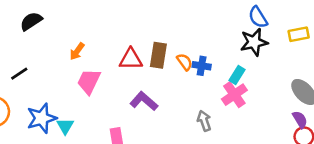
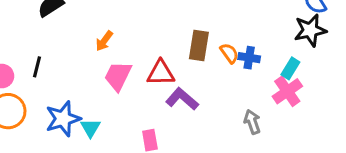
red triangle: (131, 59) -> (161, 73), moved
black line: (19, 74) -> (37, 67), turned -42

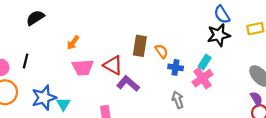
blue cross: (249, 58) -> (176, 67), moved
red triangle: (161, 73) -> (113, 65), turned 30
pink trapezoid: (118, 76) -> (83, 67), turned -120

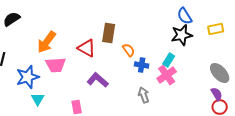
orange arrow: (73, 43) -> (47, 42), size x1.6
brown rectangle: (140, 46) -> (109, 33), moved
red triangle: (113, 65) -> (87, 48), moved
blue star: (44, 98) -> (28, 77), moved

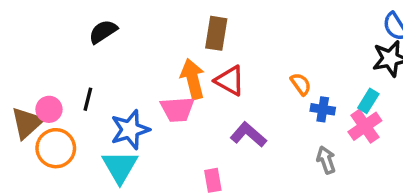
brown rectangle: (109, 33) -> (216, 33), moved
orange arrow: (47, 42) -> (193, 79), moved, turned 130
cyan triangle: (38, 99) -> (120, 167), moved, size x1.6

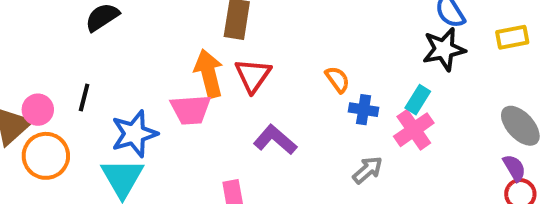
red triangle: (230, 81) -> (253, 75), turned 36
gray arrow: (326, 160) -> (368, 170), turned 68

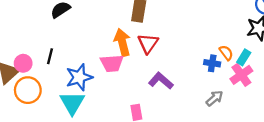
orange semicircle: (337, 79) -> (226, 53), moved

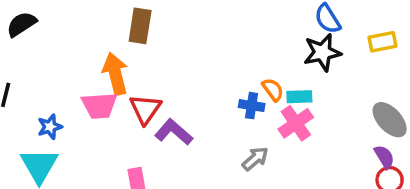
red triangle: (148, 43) -> (145, 109), moved
cyan rectangle: (244, 57) -> (299, 97), turned 56
blue star: (79, 77) -> (50, 127), size x0.6

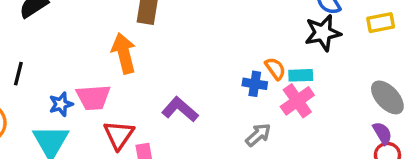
pink trapezoid: (99, 106) -> (93, 97), moved
red triangle: (145, 109) -> (119, 135), moved

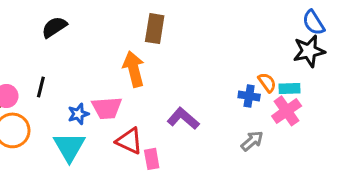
red triangle: (119, 135) -> (129, 141), turned -40

